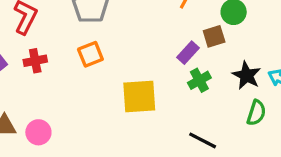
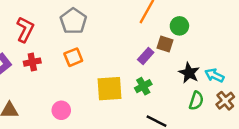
brown square: (214, 36) -> (165, 44), turned 35
green cross: (199, 80) -> (143, 86), moved
pink circle: (38, 132) -> (61, 110), moved

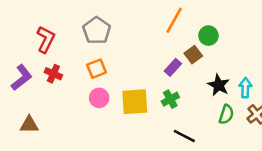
brown square: (165, 44) -> (193, 55), turned 35
red cross: (32, 62) -> (53, 74), turned 35
cyan arrow: (214, 75) -> (245, 88), turned 66
pink circle: (61, 110) -> (99, 98), moved

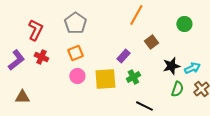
green circle: (208, 36) -> (184, 24), moved
purple rectangle: (173, 67) -> (123, 56), moved
black star: (219, 85) -> (171, 66), turned 30
cyan arrow: (245, 88) -> (192, 68), turned 63

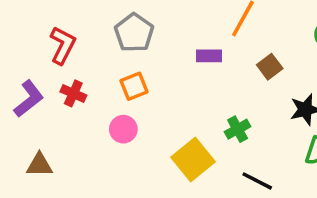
purple rectangle: (123, 56) -> (209, 56), moved, turned 48
pink circle: (77, 76) -> (123, 129), moved
yellow square: (105, 79) -> (193, 159), moved, turned -35

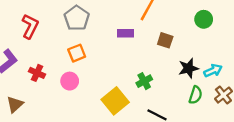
brown square: (270, 67) -> (165, 40), turned -35
red cross: (73, 93) -> (37, 73), moved
brown triangle: (39, 165) -> (15, 104), turned -42

